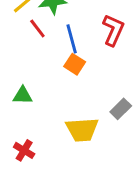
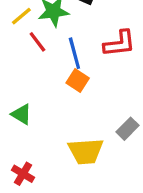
red L-shape: (113, 30) -> (119, 44), turned 60
green triangle: (23, 95) -> (21, 114), turned 30

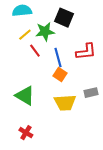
green triangle: (21, 114) -> (25, 96), size x1.5
gray rectangle: (127, 129) -> (91, 93), moved, turned 32
yellow trapezoid: (86, 151) -> (65, 103), moved

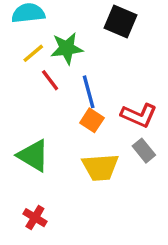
black square: (64, 18) -> (120, 21), moved
red L-shape: (86, 52) -> (139, 115), moved, turned 30
gray rectangle: (91, 93) -> (144, 151), turned 64

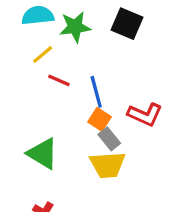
green star: (67, 48) -> (75, 27), moved
red line: (50, 80) -> (59, 80), turned -30
gray rectangle: (144, 151) -> (109, 139), moved

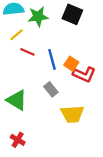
orange square: (99, 119) -> (71, 64), moved
gray rectangle: (109, 139) -> (51, 89), moved
yellow trapezoid: (108, 165) -> (72, 114), moved

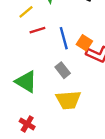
red line: (27, 52) -> (37, 30), turned -40
yellow trapezoid: (72, 114) -> (68, 100), moved

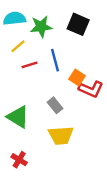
blue line: (64, 38) -> (55, 60), moved

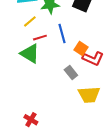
gray rectangle: (55, 105) -> (71, 73), moved
green triangle: (18, 117) -> (30, 54), moved
yellow trapezoid: (61, 135) -> (89, 95), moved

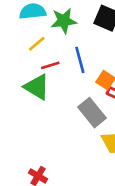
gray rectangle: (71, 73) -> (92, 113), size x1.5

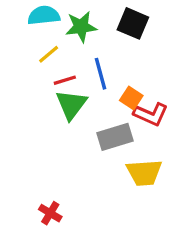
green triangle: (37, 87) -> (71, 105), moved, turned 36
gray rectangle: (92, 113) -> (115, 137), turned -68

